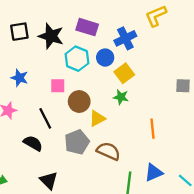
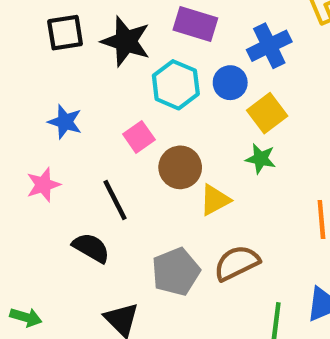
pink square: (58, 86) -> (139, 137), turned -35
gray pentagon: (77, 142) -> (176, 272), moved
brown semicircle: (109, 151) -> (237, 263), turned -50

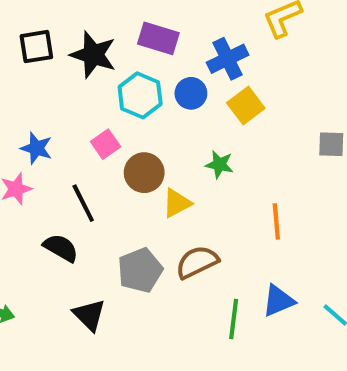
yellow square: (267, 113) -> (246, 106), moved
blue star: (65, 122) -> (36, 148), moved

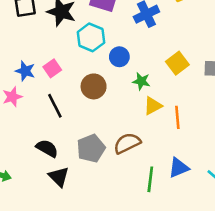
blue circle: (191, 93) -> (119, 57), moved
yellow square: (246, 106) -> (177, 63), moved
pink square: (106, 144) -> (52, 68), moved
yellow triangle: (177, 203) -> (153, 106), moved
black semicircle: (61, 248) -> (47, 148), moved

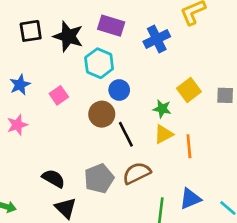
blue circle: (119, 57) -> (119, 90), moved
blue star: (25, 71) -> (20, 85), moved, turned 30
green star: (141, 81) -> (162, 109), moved
black line: (55, 106) -> (126, 134), moved

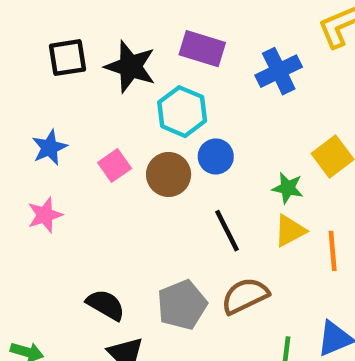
brown circle: (102, 114) -> (169, 174), moved

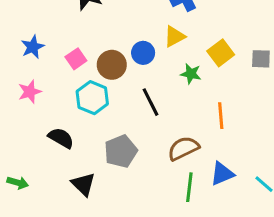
cyan hexagon: (182, 112) -> (92, 98), moved
yellow triangle: (290, 231) -> (174, 36), moved
brown semicircle: (245, 296) -> (183, 148), moved
black semicircle: (106, 305) -> (61, 138), moved

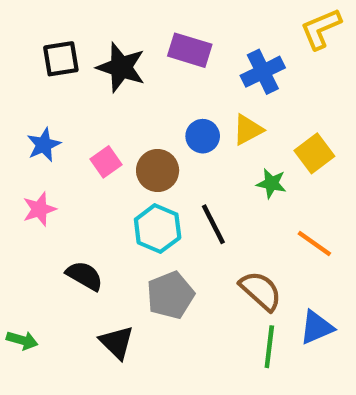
blue circle: (143, 53) -> (203, 136), moved
cyan hexagon: (92, 98) -> (158, 229), moved
orange line: (221, 116) -> (314, 244), turned -50
brown semicircle: (183, 148) -> (261, 291), turned 68

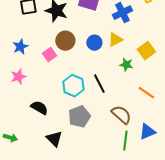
brown circle: (158, 171) -> (65, 41), moved

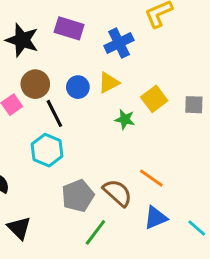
black line: (99, 84) -> (54, 113), moved
orange line: (146, 93) -> (151, 178), moved
gray pentagon: (79, 117) -> (78, 196), moved
green line: (125, 141) -> (95, 232), moved, turned 30

